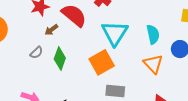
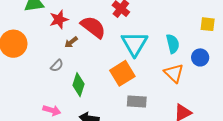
green diamond: (60, 59) -> (78, 85), moved

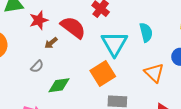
cyan semicircle: (173, 44) -> (146, 32), moved
green diamond: (78, 85) -> (59, 85), turned 65

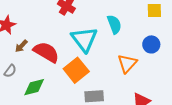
red semicircle: (73, 27) -> (46, 52), moved
orange triangle: (154, 73) -> (127, 63), turned 35

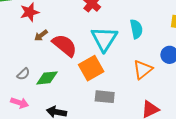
gray semicircle: (10, 71) -> (23, 74), moved

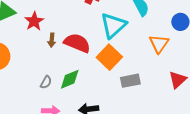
brown arrow: (41, 35) -> (52, 40), turned -32
cyan triangle: (104, 39) -> (113, 25), turned 32

